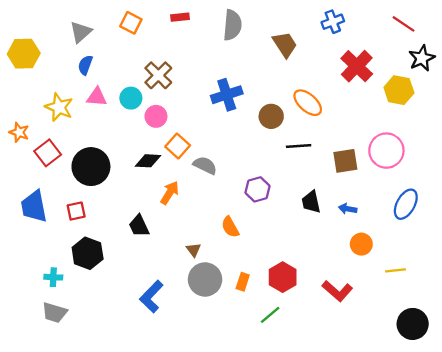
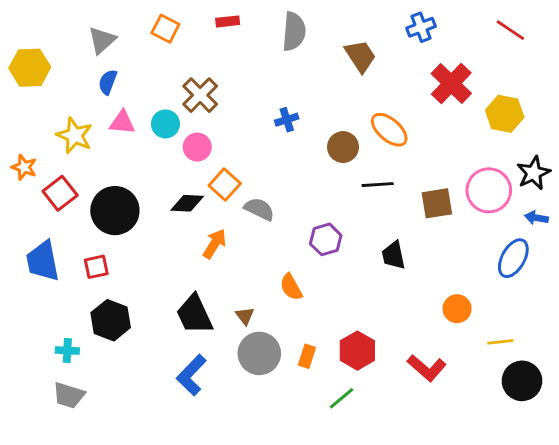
black star: (422, 58) -> (534, 173), moved
blue cross: (227, 95) -> (287, 120), size x0.6
blue arrow: (348, 209) -> (536, 218), moved
black trapezoid: (139, 226) -> (194, 314), moved, size x1.4
black circle: (413, 324) -> (522, 381), moved

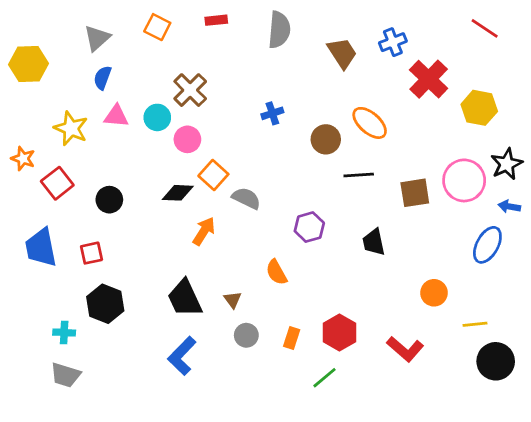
blue cross: (421, 27) -> (393, 42), moved
black circle: (115, 211) -> (109, 200), size x0.6
gray circle: (259, 353) -> (246, 335), size x0.6

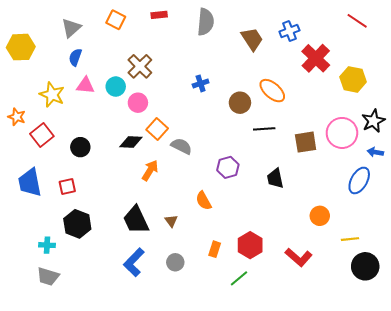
gray circle: (246, 335) -> (175, 262), moved

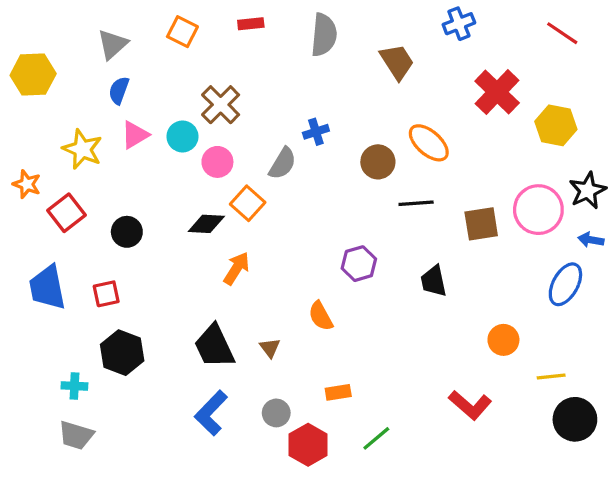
blue cross: (289, 31) -> (459, 24), moved
pink triangle: (85, 86) -> (135, 135), turned -36
gray semicircle: (181, 146) -> (283, 164), moved, turned 95
red hexagon: (250, 245) -> (308, 445), moved
orange rectangle: (215, 249) -> (338, 392), turned 63

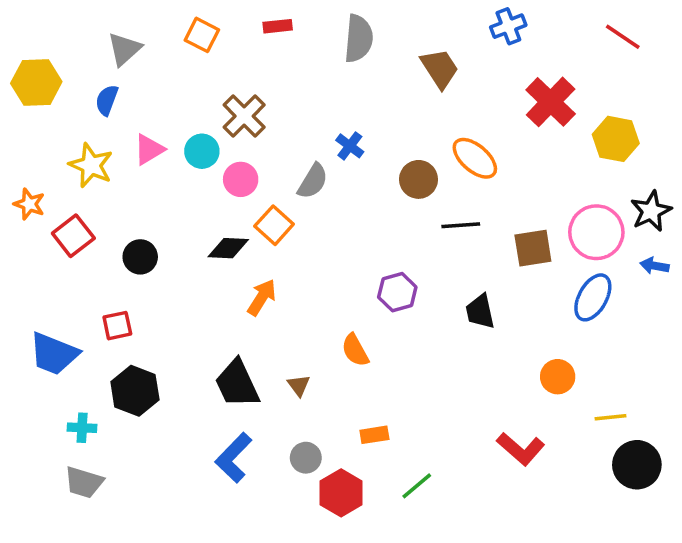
blue semicircle: (119, 90) -> (107, 100), moved
blue cross: (316, 132) -> (350, 146), turned -35
blue ellipse: (565, 284) -> (593, 297), moved
blue trapezoid: (47, 287) -> (54, 354), moved, turned -57

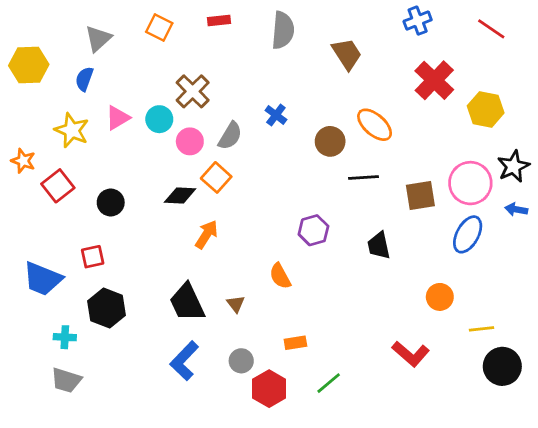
blue cross: (508, 26) -> (418, 21), moved
gray semicircle: (313, 181) -> (230, 136), moved

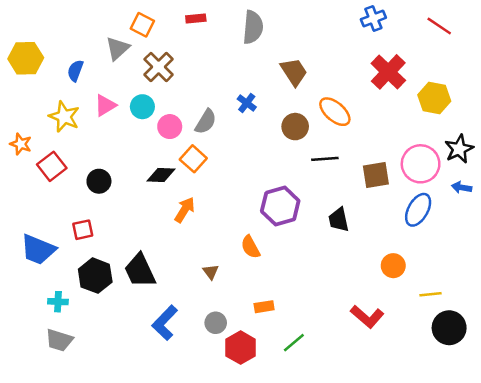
gray triangle: (98, 39) -> (118, 48), moved
brown trapezoid: (347, 54) -> (294, 72), moved
brown cross: (193, 91) -> (159, 67), moved
purple hexagon: (313, 230) -> (280, 206), size x1.4
black trapezoid: (187, 302) -> (140, 271), moved

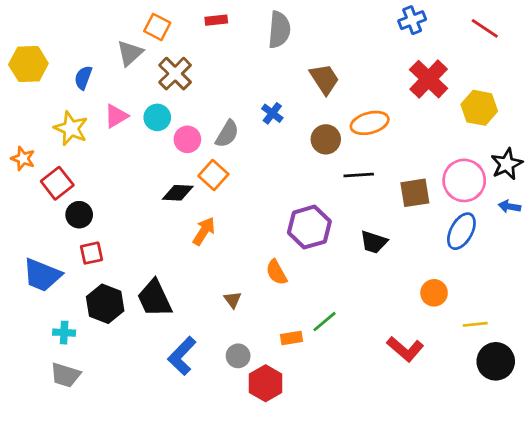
orange ellipse: (335, 112) -> (370, 123), turned -56
black circle: (99, 181) -> (79, 215), moved
black trapezoid: (339, 220) -> (374, 242), turned -60
green line: (294, 343) -> (324, 322), moved

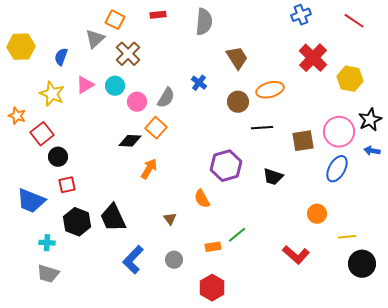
red hexagon: (266, 383) -> (212, 288), moved

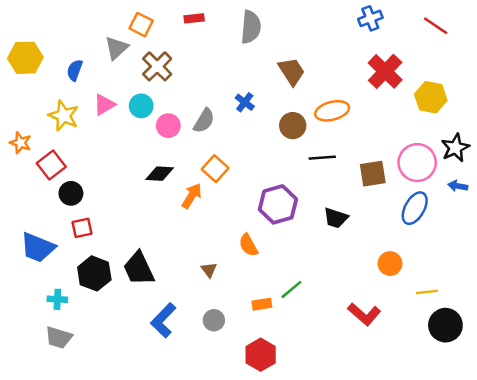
orange square: (156, 128) -> (215, 169), moved
orange arrow: (149, 169) -> (192, 196), moved

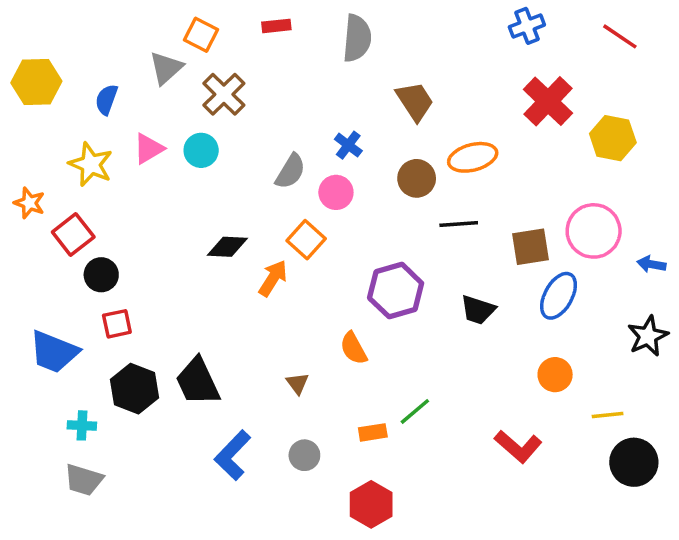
pink circle: (168, 126) -> (336, 192), moved
black star: (455, 148) -> (648, 336), moved
blue ellipse: (415, 208) -> (559, 296), moved

